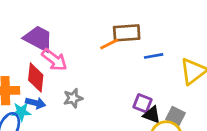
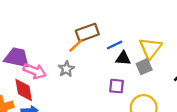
gray star: (73, 98) -> (66, 69), moved
black triangle: (152, 115) -> (123, 58), moved
gray square: (176, 116) -> (144, 67), moved, turned -35

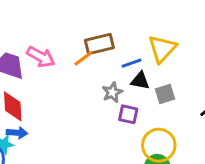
yellow triangle: (150, 48) -> (162, 49), moved
gray star: (66, 69) -> (112, 92), moved
pink arrow: (35, 71) -> (41, 57), moved

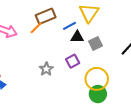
gray star: (112, 92) -> (46, 69), moved
purple square: (128, 114) -> (73, 61), turned -32

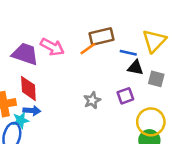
blue line: (70, 26) -> (128, 53), turned 32
gray square: (96, 43) -> (156, 79), turned 32

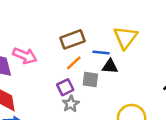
orange line: (88, 49) -> (74, 63), moved
gray square: (156, 79) -> (90, 80), moved
purple square: (125, 96) -> (65, 87), moved

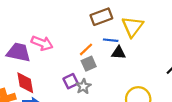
brown rectangle: (72, 39) -> (101, 17), moved
gray square: (90, 80) -> (89, 64), moved, turned -32
purple square: (65, 87) -> (71, 81), moved

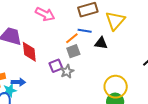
blue line: (111, 40) -> (85, 31), moved
pink arrow: (42, 43) -> (45, 14), moved
red diamond: (25, 83) -> (29, 52), moved

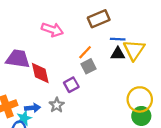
yellow triangle: (115, 21) -> (134, 50), moved
blue line: (85, 31) -> (118, 39), moved
gray star: (67, 71) -> (57, 105), moved

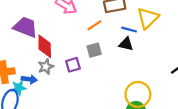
yellow triangle: (134, 50) -> (148, 18), moved
orange line: (85, 52) -> (94, 25), moved
gray star: (57, 105) -> (46, 67), moved

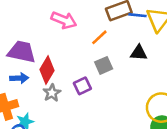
blue line: (129, 30) -> (137, 15), moved
red diamond: (45, 46) -> (47, 70), turned 40
blue arrow: (29, 79) -> (19, 78), moved

